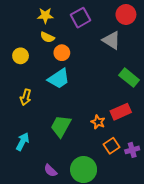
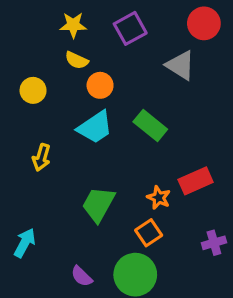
green rectangle: (129, 78) -> (150, 126), moved
cyan arrow: (23, 142) -> (25, 243), moved
orange square: (111, 146) -> (149, 233), moved

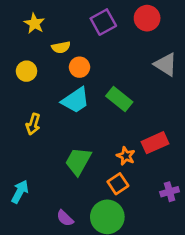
red circle: (204, 23) -> (147, 18), moved
yellow star: (73, 25) -> (34, 23), moved, turned 30
yellow semicircle: (77, 60) -> (61, 47), turned -36
gray triangle: (180, 65) -> (166, 65), moved

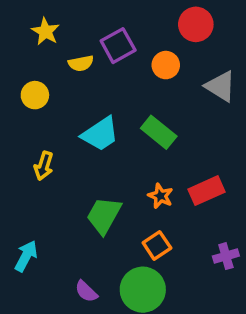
purple square: (103, 22) -> (118, 46), moved
orange circle: (79, 67) -> (166, 65), moved
orange star: (126, 156) -> (160, 196), moved

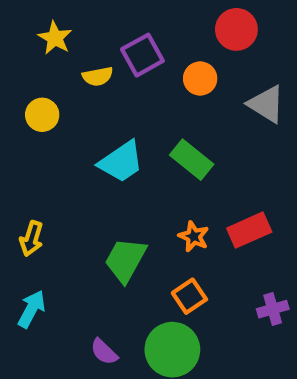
yellow arrow: (44, 166) -> (31, 239), moved

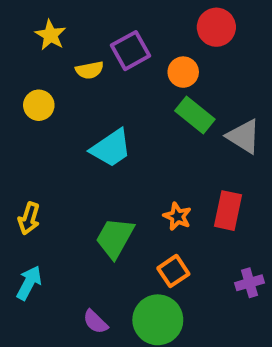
gray triangle: (266, 104) -> (244, 136), moved
green rectangle: (192, 160) -> (195, 115), moved
red rectangle: (249, 230) -> (228, 211), turned -54

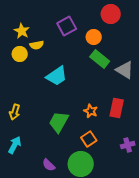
yellow star: (51, 35) -> (22, 31), moved
yellow semicircle: (90, 70) -> (37, 45), moved

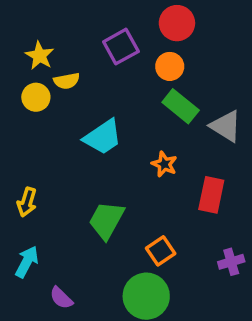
red circle: (111, 14) -> (177, 23), moved
orange star: (91, 111) -> (164, 164), moved
purple semicircle: (49, 165) -> (61, 298), moved

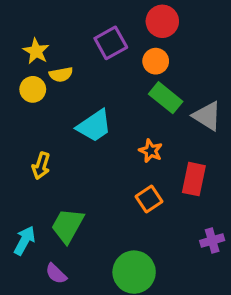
yellow arrow: (27, 202) -> (41, 166), moved
green trapezoid: (106, 220) -> (68, 226), moved
orange square: (161, 251) -> (149, 199), moved

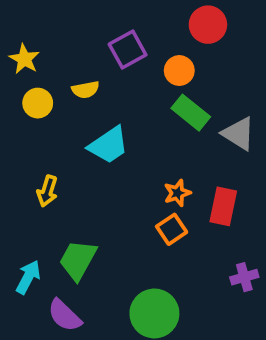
red circle: (162, 21) -> (208, 25), moved
yellow star: (36, 51) -> (24, 59), moved
yellow semicircle: (61, 74) -> (86, 90), moved
orange star: (151, 151) -> (177, 193), moved, turned 30
purple semicircle: (56, 274) -> (64, 315), size x1.4

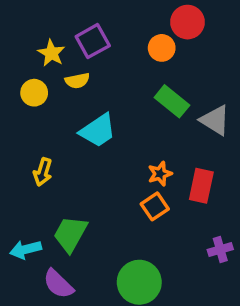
purple square: (128, 49) -> (93, 41), moved
yellow star: (24, 59) -> (51, 53), moved
orange circle: (179, 71) -> (162, 48), moved
cyan arrow: (28, 277) -> (26, 249), turned -132

